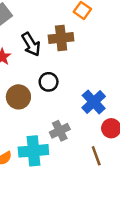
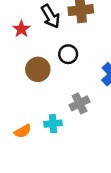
cyan cross: (33, 151) -> (53, 124), size x0.6

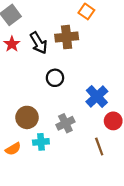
red star: (21, 29) -> (12, 44), moved
brown circle: (38, 69) -> (27, 117), moved

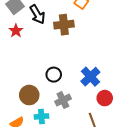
black arrow: (39, 43) -> (37, 14), moved
black circle: (55, 78) -> (54, 75), moved

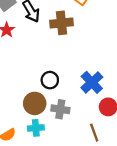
brown circle: (29, 95) -> (35, 103), moved
gray cross: (63, 100) -> (60, 109), turned 35

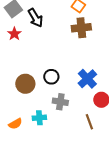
brown cross: (61, 23) -> (81, 28), moved
brown circle: (35, 103) -> (25, 84), moved

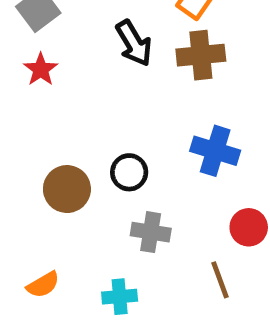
black arrow: (35, 18) -> (134, 43), moved
blue cross: (87, 79) -> (215, 151), moved, turned -30
cyan cross: (39, 118) -> (120, 297), moved

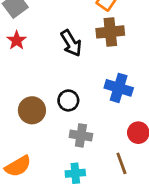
black arrow: (134, 43) -> (71, 43), moved
orange semicircle: (43, 285) -> (18, 166), size x1.4
cyan cross: (120, 297) -> (75, 173), moved

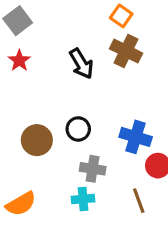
brown cross: (110, 32) -> (126, 51), turned 32
blue cross: (119, 88) -> (136, 137), moved
cyan cross: (75, 173) -> (83, 199), moved

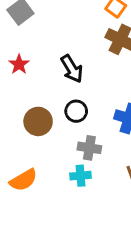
red star: (19, 61) -> (19, 64), moved
black arrow: (81, 64) -> (72, 69), moved

